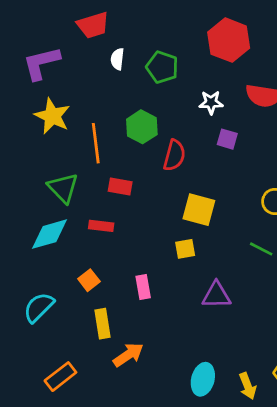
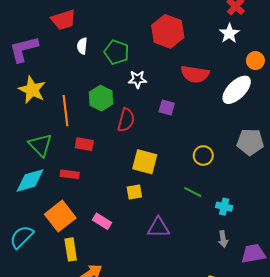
white star: (211, 102) -> (137, 79), moved
orange square: (89, 280) -> (60, 216), size x1.8
pink rectangle: (143, 287) -> (102, 221), turned -48

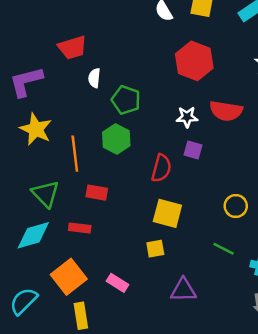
green pentagon: (117, 52) -> (126, 100), moved
white star: (137, 79) -> (187, 117), moved
red semicircle: (126, 120) -> (161, 168), moved

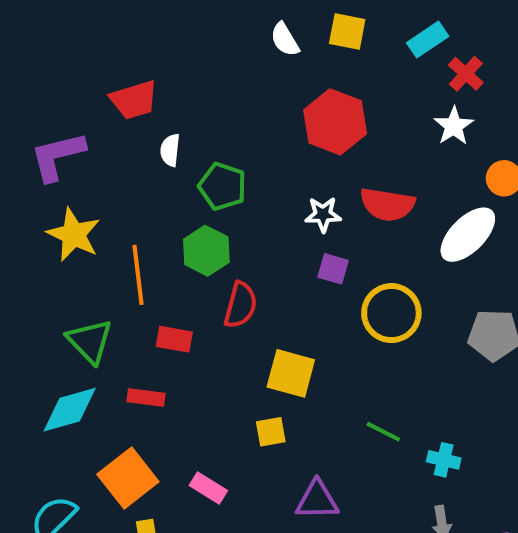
red semicircle: (161, 168) -> (241, 305), moved
yellow circle: (236, 206) -> (391, 313), moved, size x1.5

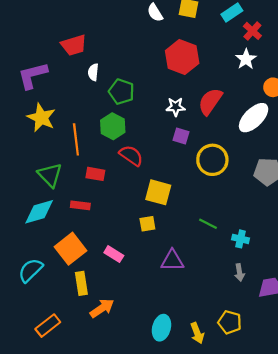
red semicircle: (387, 204) -> (210, 101), turned 116
red semicircle: (241, 305) -> (131, 156), turned -70

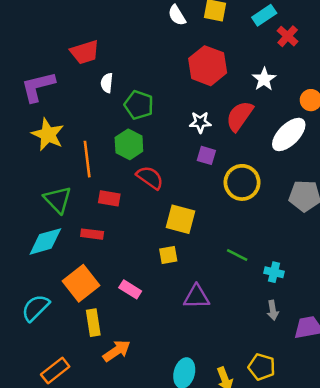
white star: (246, 59) -> (264, 79), moved

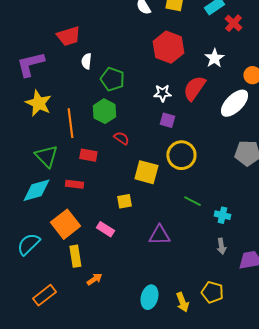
red semicircle: (150, 178) -> (121, 138), size x0.7
yellow circle: (242, 182) -> (181, 155), moved
yellow square: (168, 255) -> (124, 201), moved
orange arrow: (117, 351) -> (94, 279), size x0.7

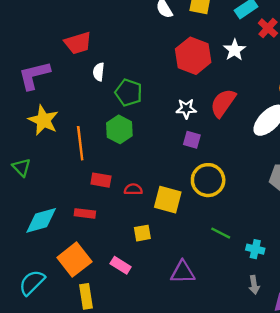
white star: (214, 58) -> (235, 50), moved
red semicircle: (121, 138) -> (133, 189), moved, turned -35
green triangle: (46, 156) -> (22, 167), moved, size x0.7

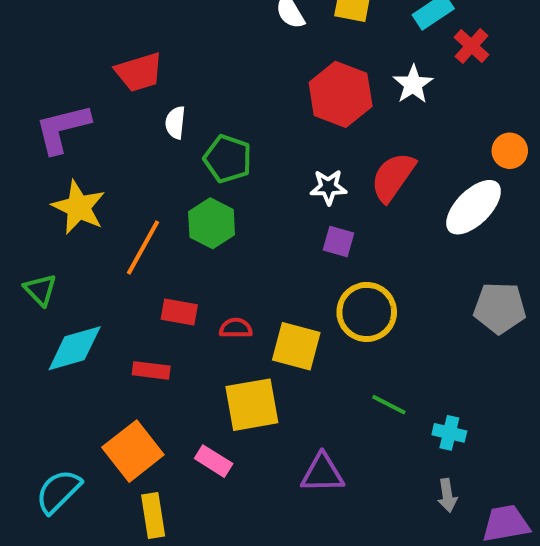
orange line: (80, 143) -> (143, 248), turned 36
cyan diamond: (41, 220) -> (75, 348), moved
yellow square: (142, 233) -> (252, 405), size x1.8

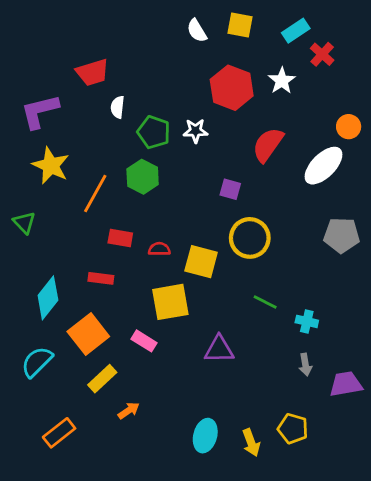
white star: (328, 187) -> (195, 131), moved
cyan diamond: (75, 348) -> (48, 298), moved, turned -36
yellow rectangle: (153, 516) -> (102, 379), turned 56

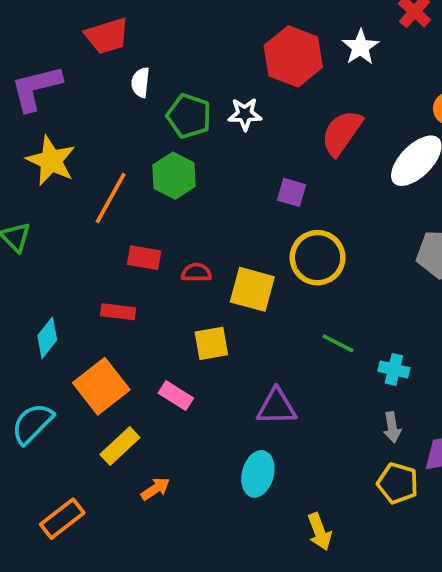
cyan diamond: (48, 298) -> (47, 338), size x0.7
yellow square: (170, 302) -> (211, 343), size x0.7
yellow pentagon: (293, 429) -> (398, 483), moved
cyan ellipse: (205, 436) -> (258, 474), moved

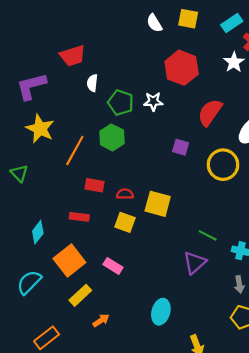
white star: (360, 47) -> (234, 62), moved
yellow circle: (318, 258) -> (223, 165), moved
yellow square: (211, 343) -> (125, 222), moved, turned 30
purple triangle: (277, 407) -> (195, 263), moved, turned -40

